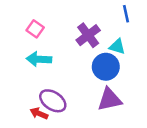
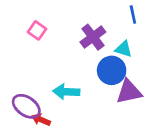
cyan arrow: (39, 59) -> (66, 92), moved
purple triangle: (110, 100) -> (129, 92), moved
purple ellipse: (53, 101) -> (26, 106), moved

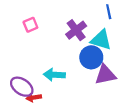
pink square: (37, 30) -> (30, 25), turned 32
cyan triangle: (124, 49) -> (101, 40), size x1.5
red arrow: (41, 120) -> (34, 98), turned -32

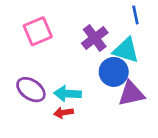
pink square: (30, 25) -> (38, 31), size x1.5
purple ellipse: (22, 87) -> (31, 90), moved
red arrow: (34, 98) -> (63, 113), moved

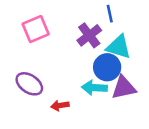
blue line: (135, 15) -> (110, 14), moved
cyan arrow: (68, 94) -> (94, 88), moved

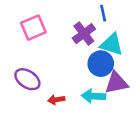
cyan arrow: (94, 88) -> (94, 96), moved

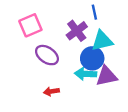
cyan triangle: (112, 44) -> (102, 41), turned -30
purple ellipse: (27, 79) -> (47, 55), moved
cyan arrow: (94, 96) -> (86, 74), moved

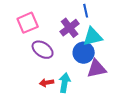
cyan arrow: (86, 74) -> (65, 83), moved, turned 96

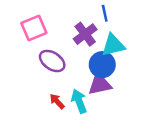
purple triangle: (97, 69) -> (100, 84), moved
red arrow: (47, 83) -> (57, 101), turned 56
cyan arrow: (65, 83) -> (79, 101), turned -30

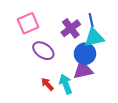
blue line: (105, 13) -> (91, 20), moved

